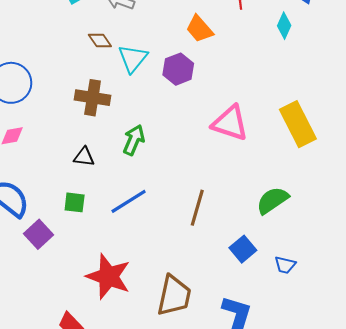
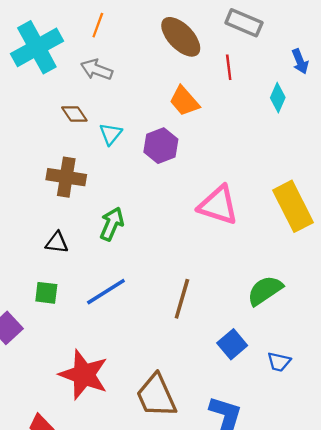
cyan triangle: (133, 58) -> (111, 134), size x0.7
brown trapezoid: (174, 296) -> (156, 396), turned 144

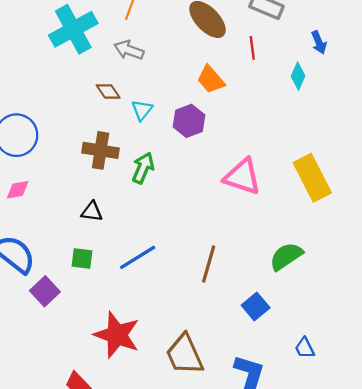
green arrow: (112, 224) -> (143, 168), moved
blue trapezoid: (279, 362) -> (305, 348), moved, turned 50

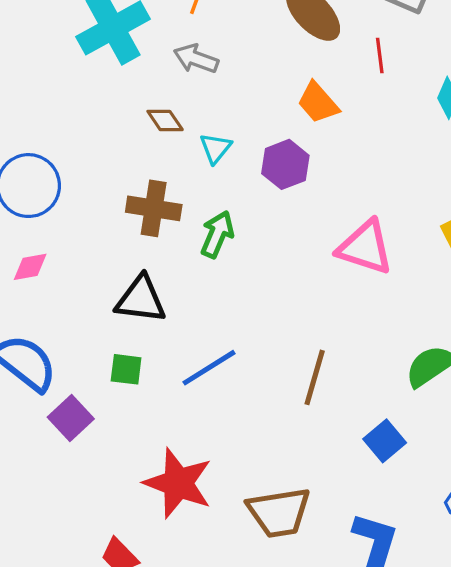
black triangle: (92, 212) -> (141, 299), size x1.6
brown trapezoid: (185, 355) -> (279, 512), turned -75

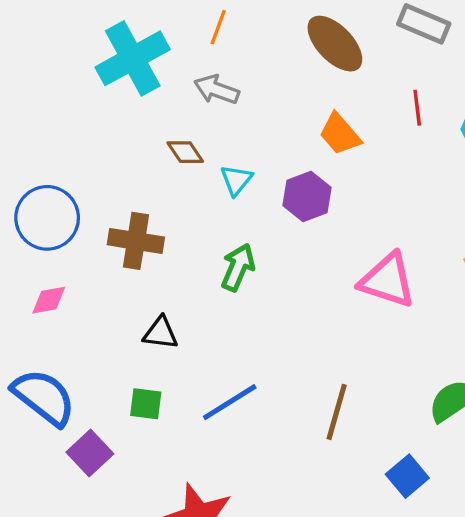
red line: (380, 55) -> (417, 108), moved
brown cross: (154, 208) -> (136, 241), moved
black triangle: (141, 299) -> (161, 333), size x0.7

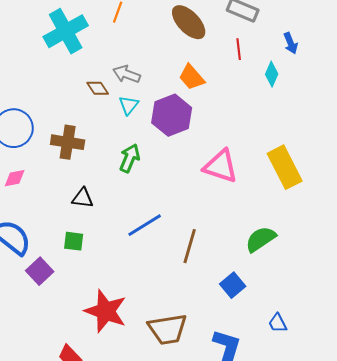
gray arrow: (217, 90) -> (127, 74), moved
red line: (417, 108) -> (239, 49), moved
purple hexagon: (307, 196) -> (172, 115), size x1.4
blue line: (230, 402) -> (145, 225), moved

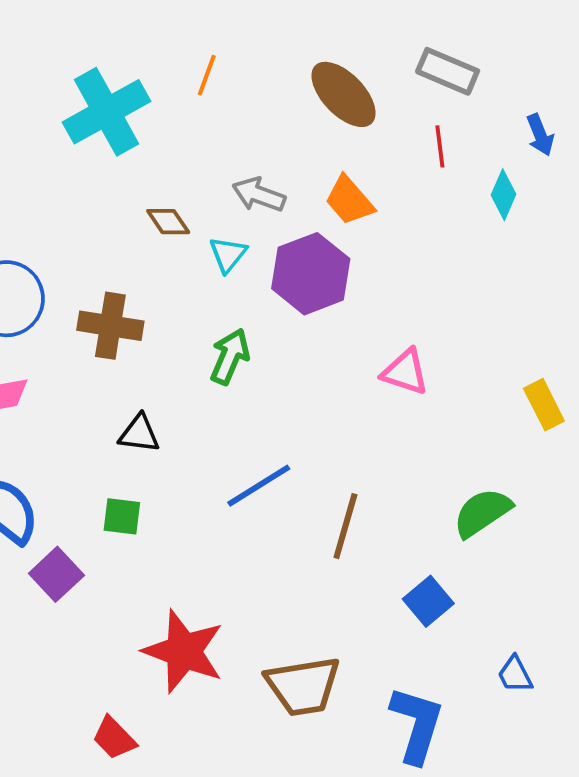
gray arrow: (127, 74) -> (259, 195), moved
pink triangle: (221, 166) -> (405, 372), size x0.7
yellow rectangle: (285, 167) -> (544, 405), moved, size x0.6

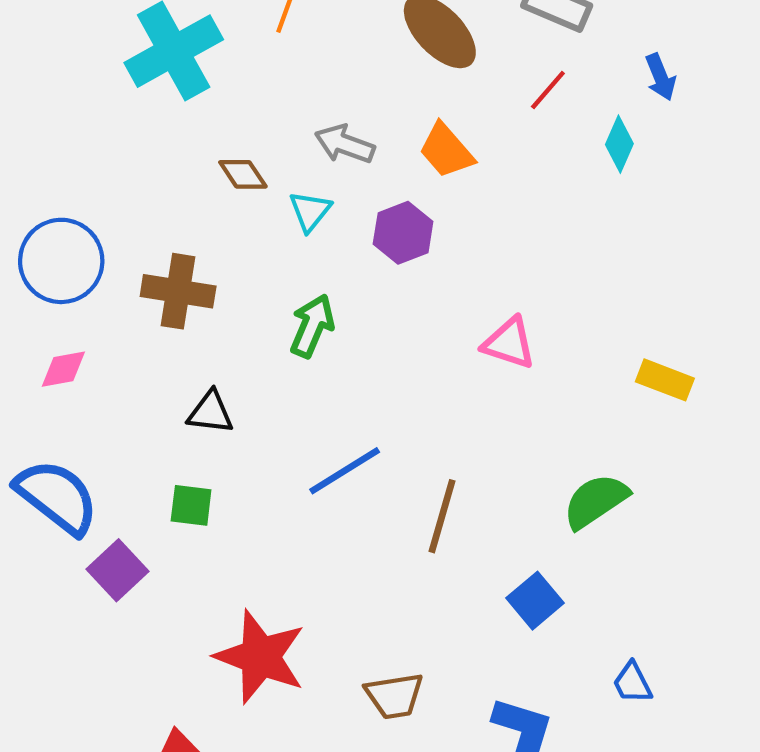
red line: (440, 146) -> (548, 90), turned 48
purple hexagon: (311, 274) -> (403, 233), size x0.7
yellow rectangle: (544, 405) -> (665, 380), turned -42
brown trapezoid: (303, 686) -> (394, 696), size x0.7

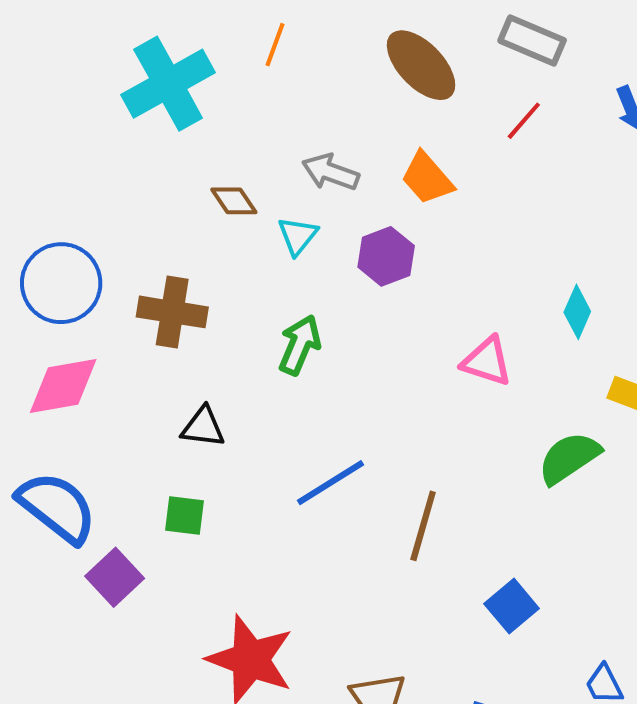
cyan diamond: (619, 144) -> (577, 312), moved
pink diamond: (63, 369) -> (63, 386), size x1.6
green semicircle: (596, 501) -> (569, 458), moved

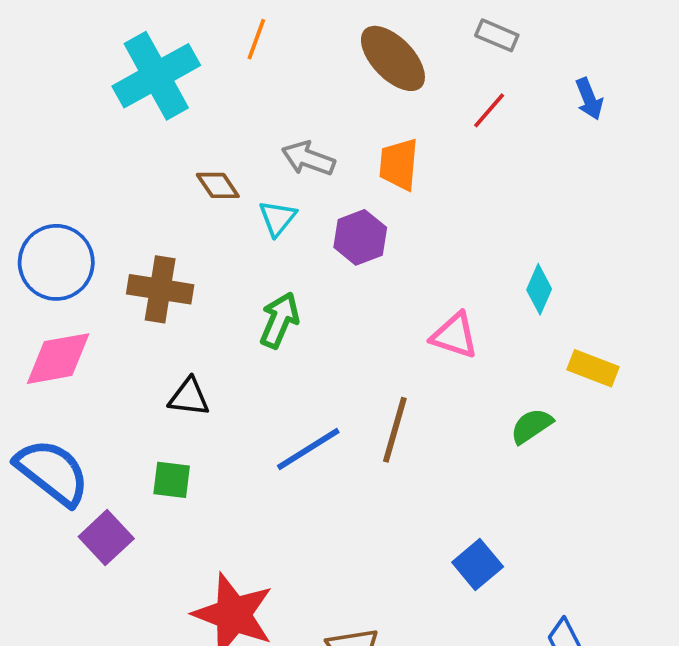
gray rectangle: (532, 40) -> (497, 35), size x0.7
orange trapezoid: (427, 178) -> (399, 164), turned 46
green semicircle: (569, 458) -> (531, 426), size x0.7
brown line: (423, 526) -> (395, 430), moved

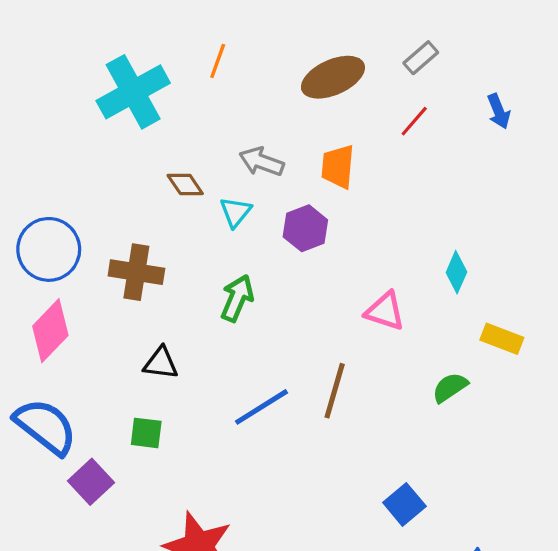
gray rectangle: (497, 35) -> (421, 58), turned -64
brown ellipse: (393, 58) -> (333, 77), turned -70
pink diamond: (58, 359) -> (50, 331), turned -36

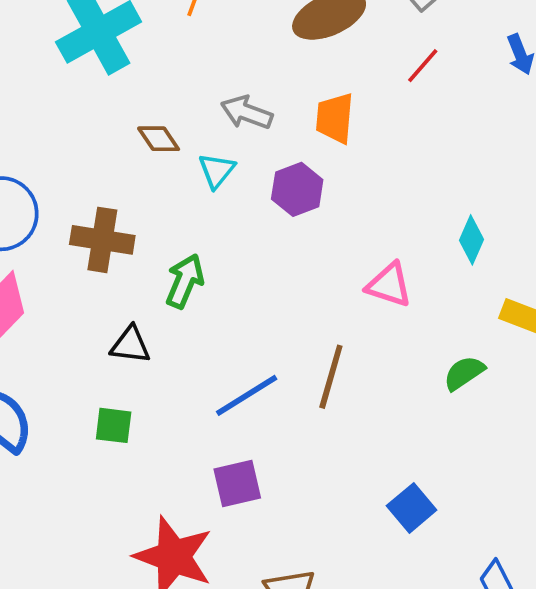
green arrow: (237, 298) -> (185, 281), moved
purple square: (91, 482) -> (237, 484), moved, turned 30

